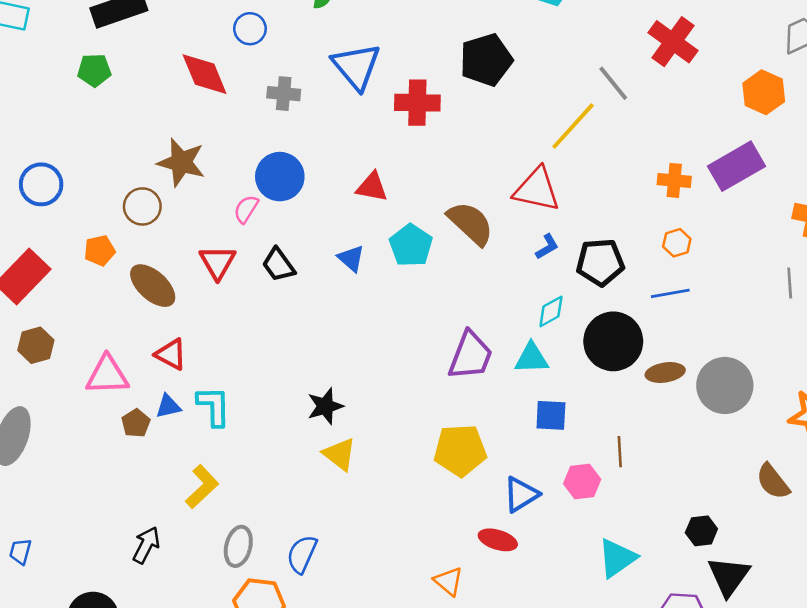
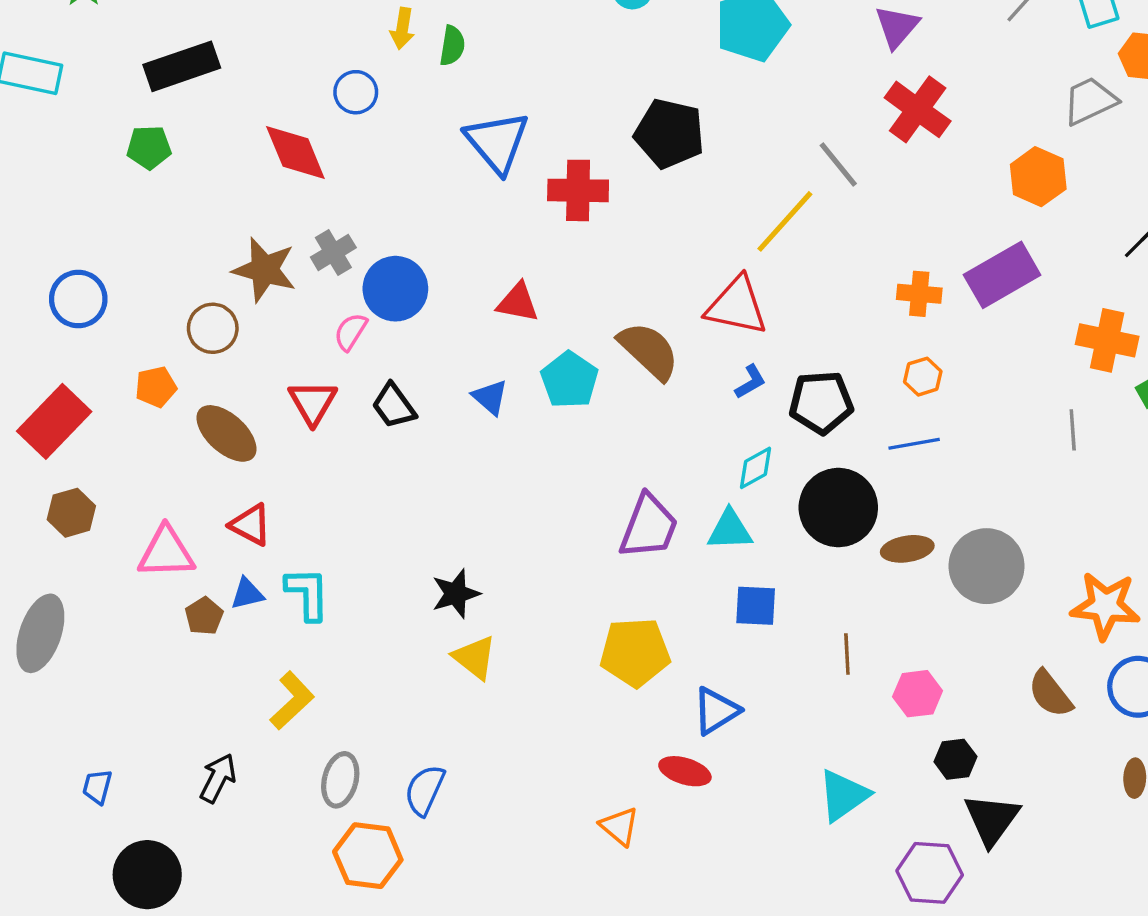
black pentagon: (486, 60) -> (669, 134), turned 30
gray cross: (284, 94) -> (333, 252), moved, turned -36
pink hexagon: (582, 481) -> (918, 694), moved
blue trapezoid: (20, 552) -> (97, 787), moved

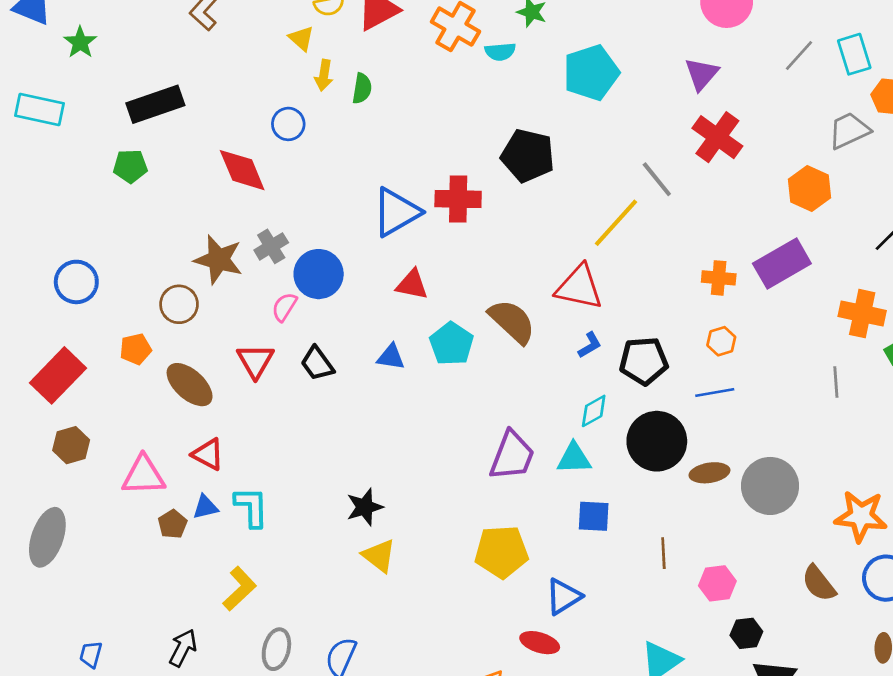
blue triangle: (497, 142) -> (396, 212), moved, turned 40
blue triangle: (490, 397) -> (391, 357), turned -32

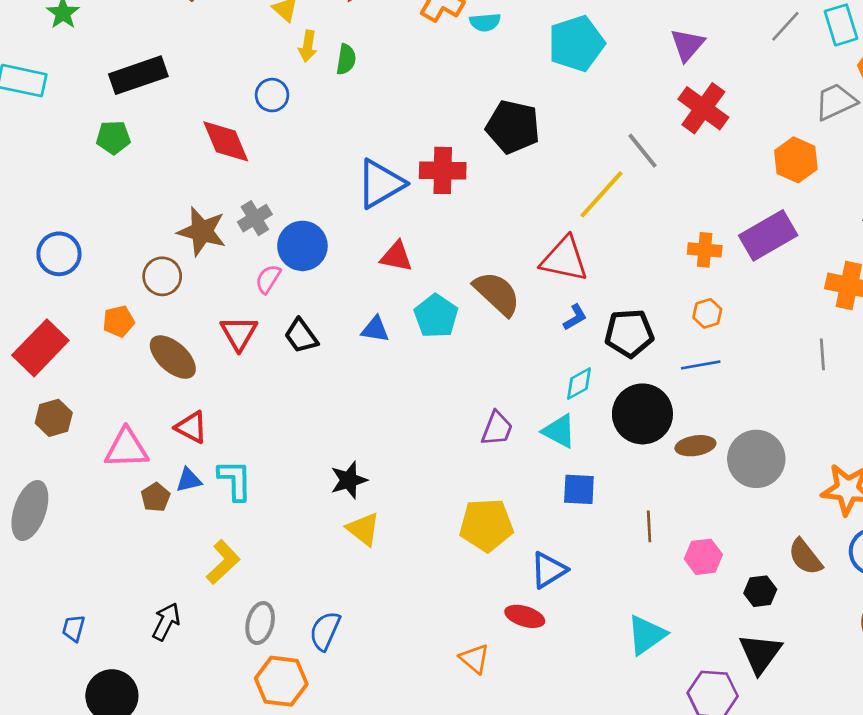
purple trapezoid: (512, 456) -> (497, 428), size x0.7
cyan triangle: (574, 458) -> (559, 431), turned 30
black hexagon: (746, 633) -> (760, 591), moved

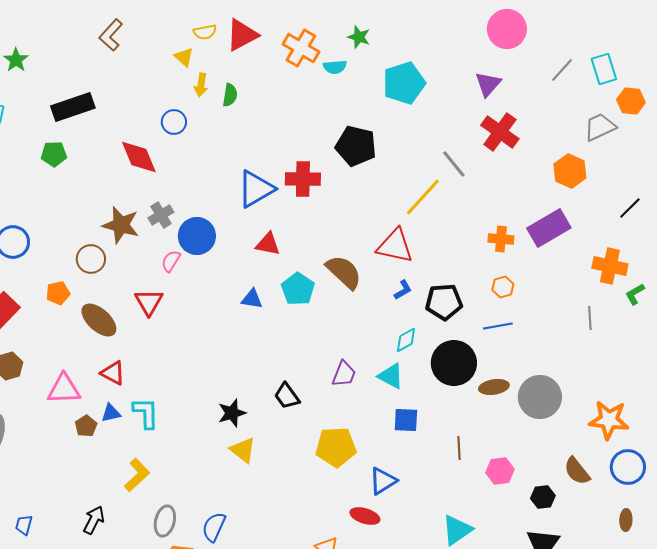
black trapezoid: (301, 336) -> (287, 396), moved

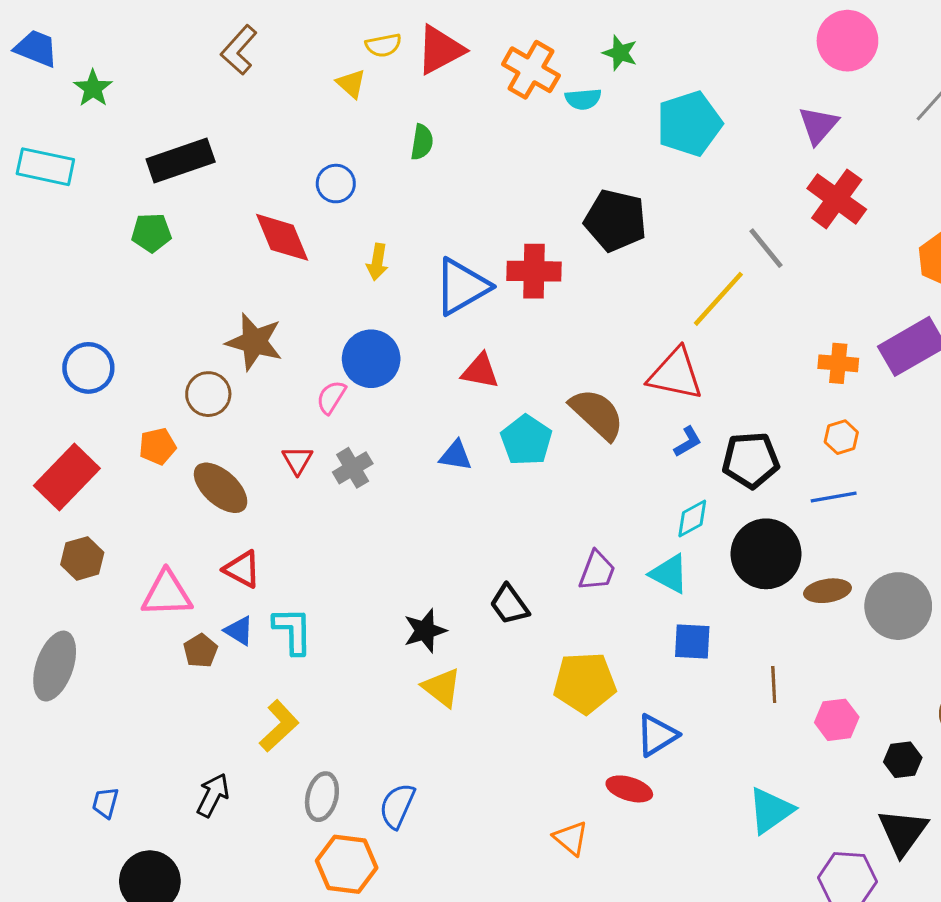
yellow arrow: (201, 85) -> (377, 262), moved
gray cross: (161, 215) -> (353, 468), moved
red triangle: (149, 302) -> (297, 460), size x0.7
blue triangle: (111, 413) -> (239, 631), turned 45

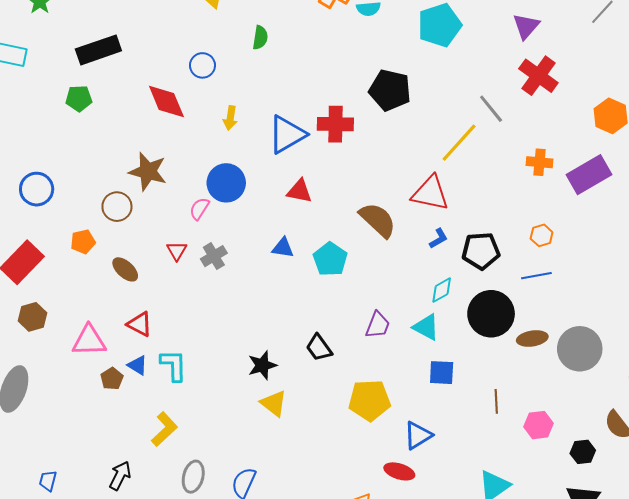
orange cross: (838, 363) -> (540, 162), moved
cyan pentagon: (526, 440) -> (330, 259), moved
brown ellipse: (221, 488) -> (125, 269), size x0.7

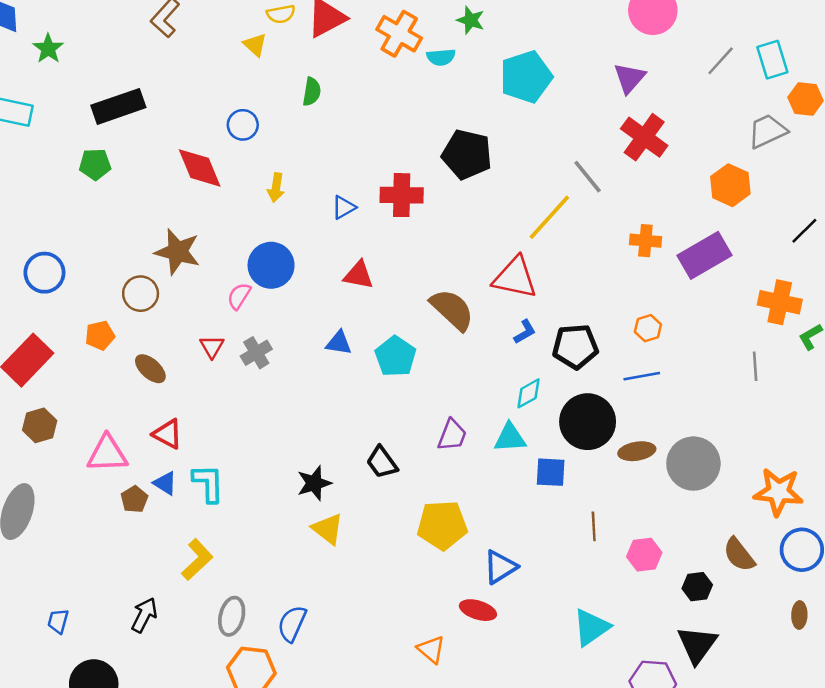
blue triangle: (287, 134) -> (344, 207), size x0.5
cyan triangle: (426, 327) -> (510, 438), turned -32
blue square: (442, 373) -> (551, 472), moved

